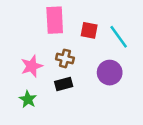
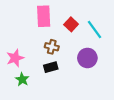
red square: (89, 30) -> (71, 24), turned 32
pink star: (32, 66) -> (15, 58), moved

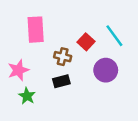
pink rectangle: (44, 16) -> (36, 30), moved
red square: (71, 24) -> (86, 42), moved

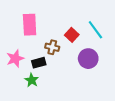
black rectangle: (61, 81) -> (39, 63), moved
green star: (27, 96) -> (32, 80), moved

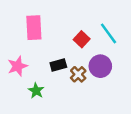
brown cross: (52, 47) -> (78, 74), moved, turned 32
black rectangle: (39, 63) -> (58, 65), moved

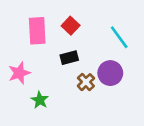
red square: (82, 39) -> (71, 26), moved
black rectangle: (58, 65) -> (69, 58), moved

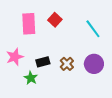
black rectangle: (69, 58) -> (43, 62), moved
purple circle: (110, 73) -> (94, 64), moved

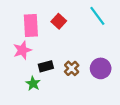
cyan line: (93, 29) -> (97, 16), moved
pink star: (15, 57) -> (22, 50), moved

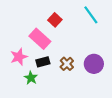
pink rectangle: (31, 26) -> (40, 39), moved, turned -45
pink star: (22, 50) -> (19, 57), moved

